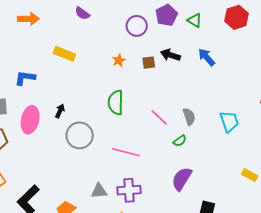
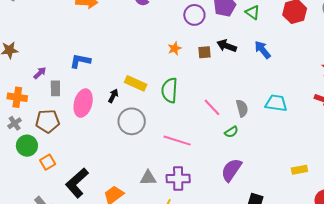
yellow rectangle: (64, 54) -> (136, 83), moved
cyan trapezoid: (229, 122) -> (276, 103), moved, turned -65
yellow rectangle: (250, 175) -> (299, 170), turned -42

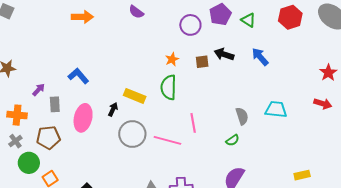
blue L-shape: (80, 61) -> (78, 76), turned 40
green semicircle: (169, 90) -> (169, 87), moved
pink line: (212, 107) -> (193, 123), moved, turned 36
pink line: (177, 141) -> (167, 140), moved

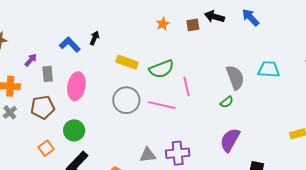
green semicircle: (169, 87) -> (161, 69), moved, turned -110
black arrow: (113, 109) -> (94, 38), moved
gray semicircle: (242, 116) -> (235, 78), size x1.4
green circle: (29, 163) -> (74, 130), moved

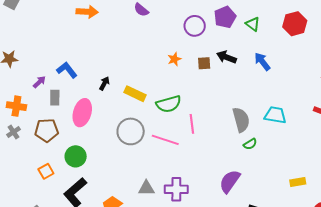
black arrow: (94, 38) -> (104, 83), moved
blue L-shape: (70, 45) -> (67, 70), moved
green semicircle: (227, 102) -> (250, 144), moved

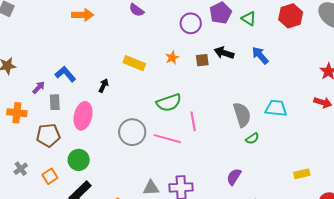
yellow rectangle: (135, 94) -> (134, 63), moved
gray cross: (13, 132) -> (21, 169), moved
purple semicircle: (230, 181) -> (234, 177), size x0.7

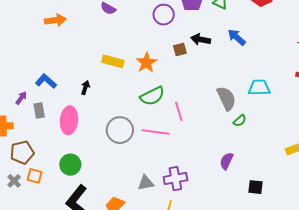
orange star: (172, 58) -> (146, 63), moved, size x1.5
brown pentagon: (48, 135) -> (22, 152), moved
orange square: (50, 176) -> (35, 176), moved, turned -35

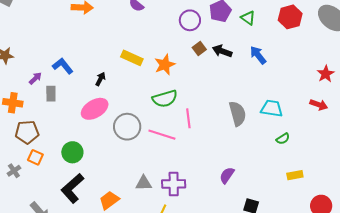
brown square: (180, 50) -> (199, 49), moved, turned -32
pink ellipse: (69, 120) -> (95, 109), moved, turned 44
green semicircle: (240, 121) -> (283, 139), moved
gray cross: (14, 181) -> (14, 171), moved

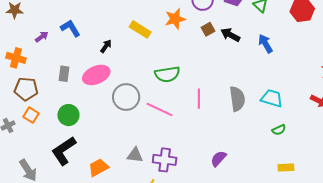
orange star: (165, 65) -> (175, 19), moved
gray rectangle: (51, 94) -> (64, 74), moved
pink line: (188, 118) -> (199, 99), moved

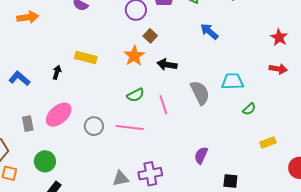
orange star: (175, 19) -> (134, 56), moved
black arrow: (230, 35) -> (167, 65), moved
black arrow: (106, 46) -> (57, 72), moved
green semicircle: (167, 74) -> (136, 95), moved, size x0.7
gray circle: (126, 97) -> (94, 126), size x0.7

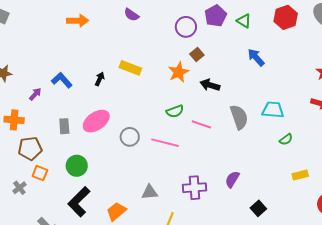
pink line: (163, 105) -> (201, 124), turned -60
purple cross: (150, 174) -> (195, 188), moved
black square: (230, 181) -> (258, 208), turned 35

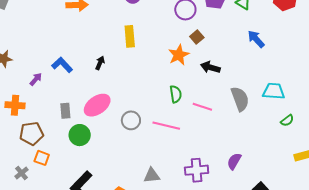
yellow rectangle: (130, 68) -> (130, 36), moved, turned 65
green semicircle: (175, 111) -> (176, 94), turned -78
green circle: (77, 166) -> (80, 135), moved

